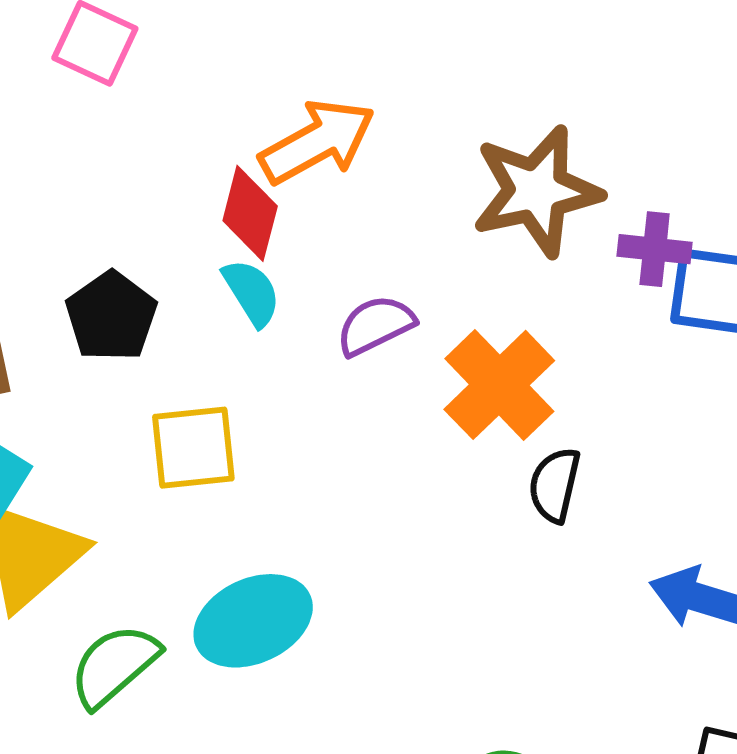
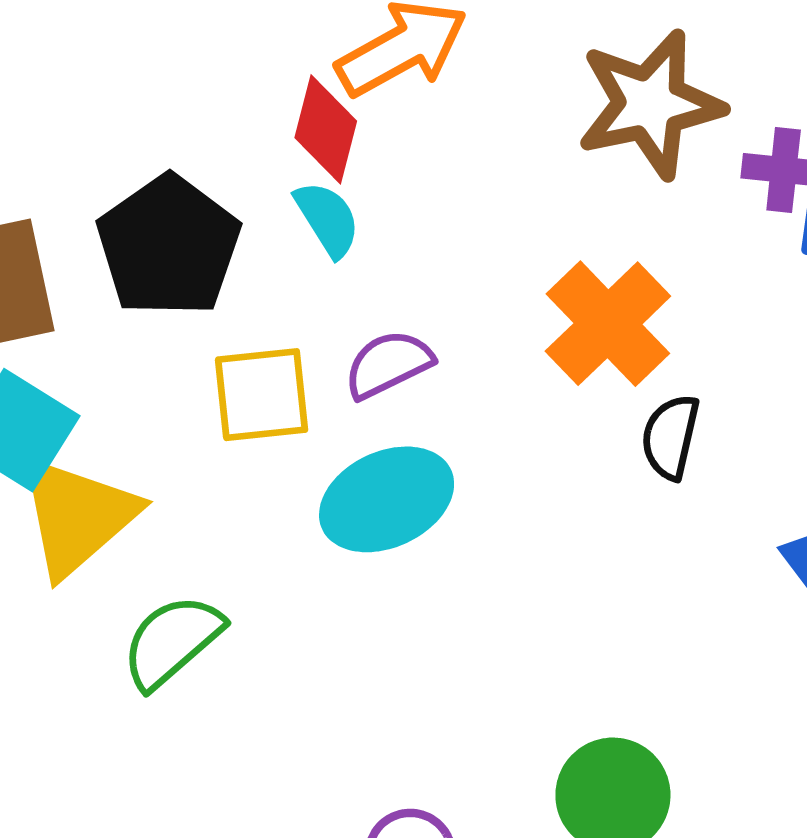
black pentagon: (111, 316) -> (169, 246), size x1.4
purple semicircle: (375, 325) -> (388, 364), moved
cyan ellipse: (253, 621) -> (387, 499), moved

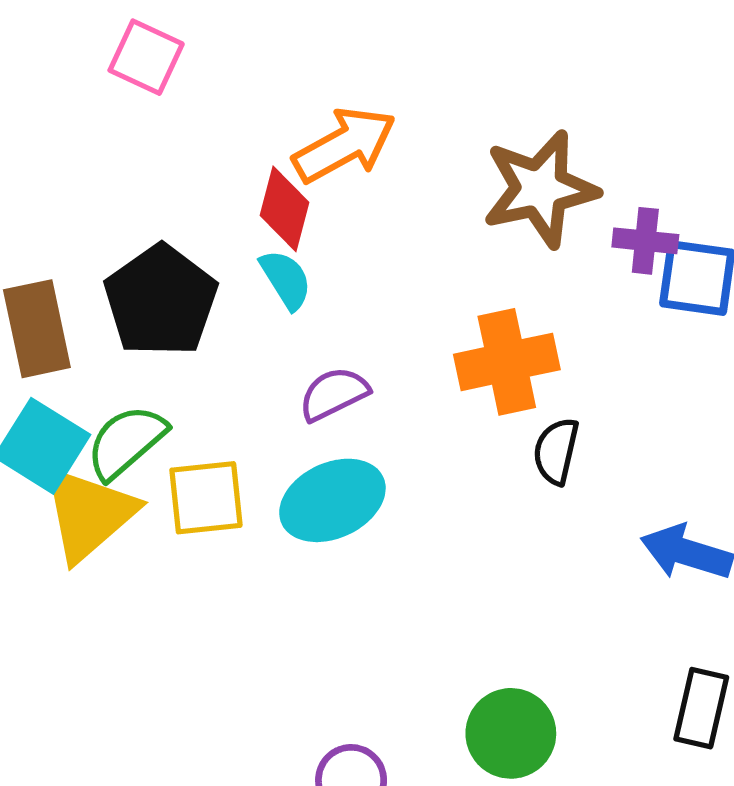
orange cross: (608, 324) -> (507, 362), turned 32
yellow square: (262, 395) -> (206, 498), moved
green semicircle: (172, 641) -> (126, 442), moved

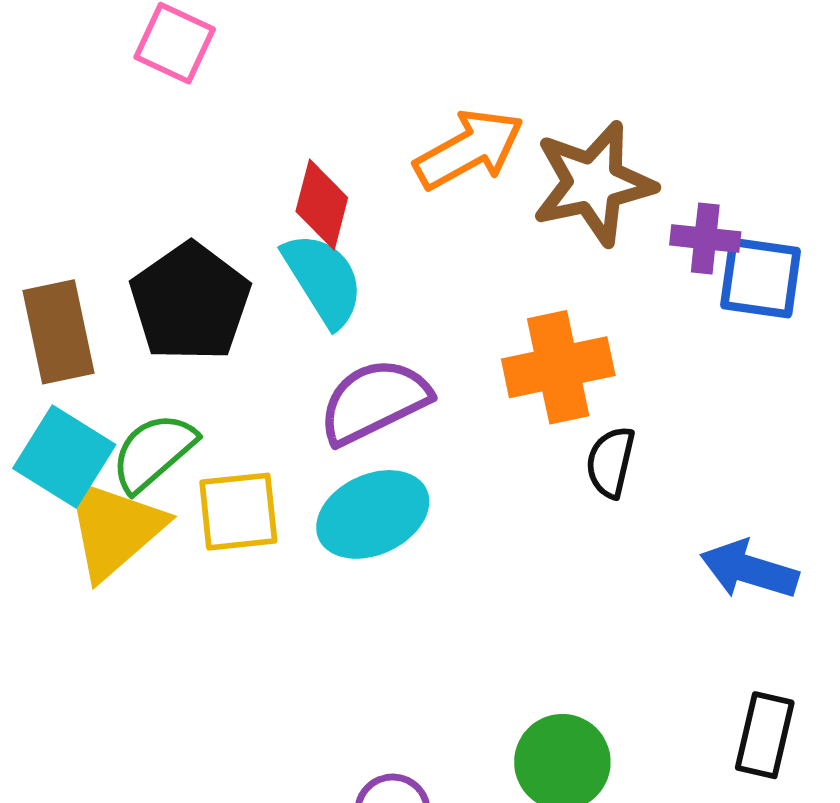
orange arrow: (344, 145) -> (469, 149), moved
cyan semicircle: (286, 279) -> (323, 280), size x1.5
purple semicircle: (334, 394) -> (374, 401), size x1.5

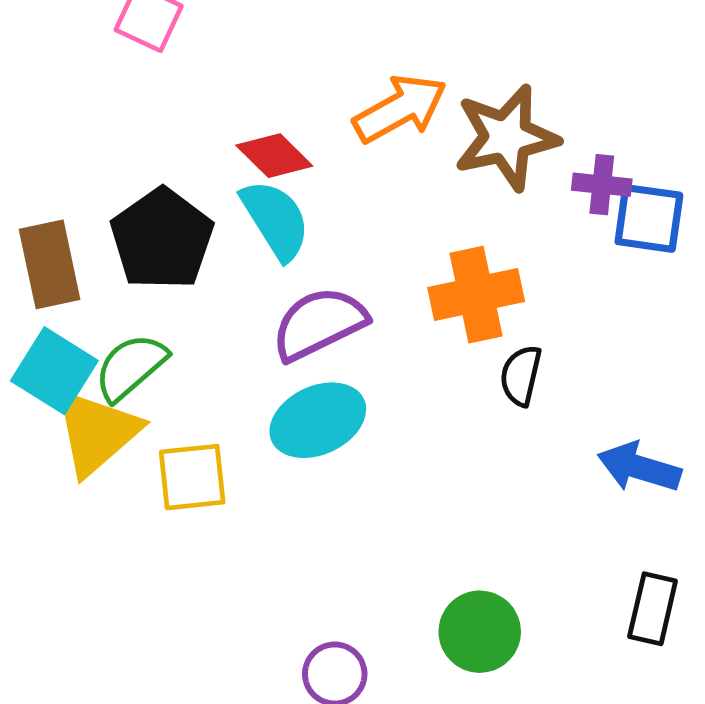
red diamond: (322, 205) -> (274, 156), turned -60
yellow square: (238, 512) -> (192, 477), moved

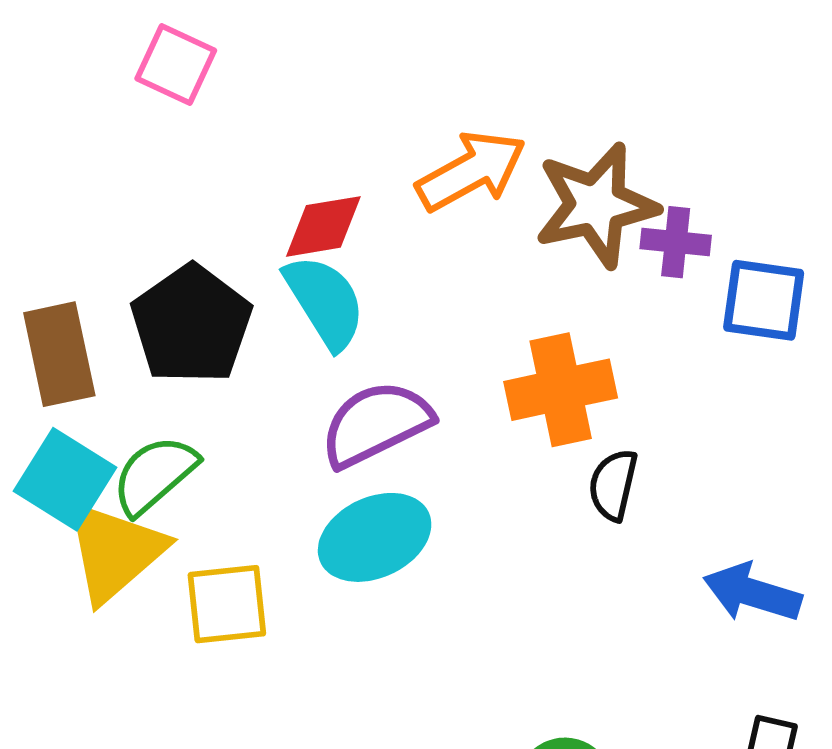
red diamond: (274, 156) -> (323, 226), turned -54
purple cross: (602, 185) -> (676, 242), moved

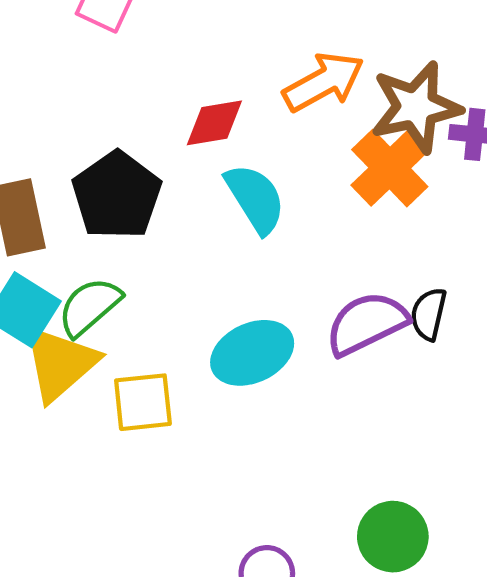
cyan semicircle: (325, 302) -> (255, 198), moved
orange cross: (561, 390) -> (390, 168), moved, turned -32
purple semicircle: (376, 424) -> (367, 323), moved

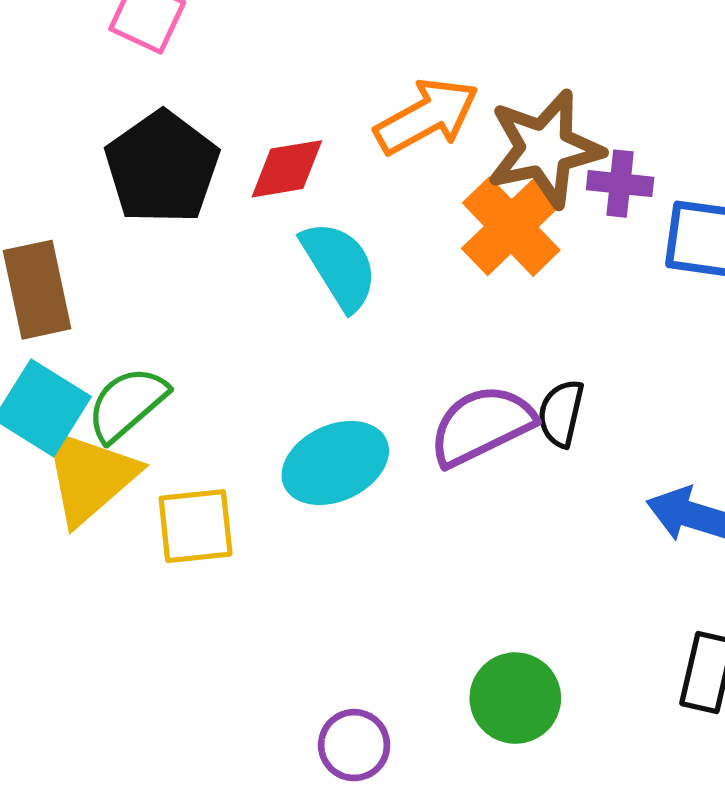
black pentagon: (117, 195) -> (162, 167), moved

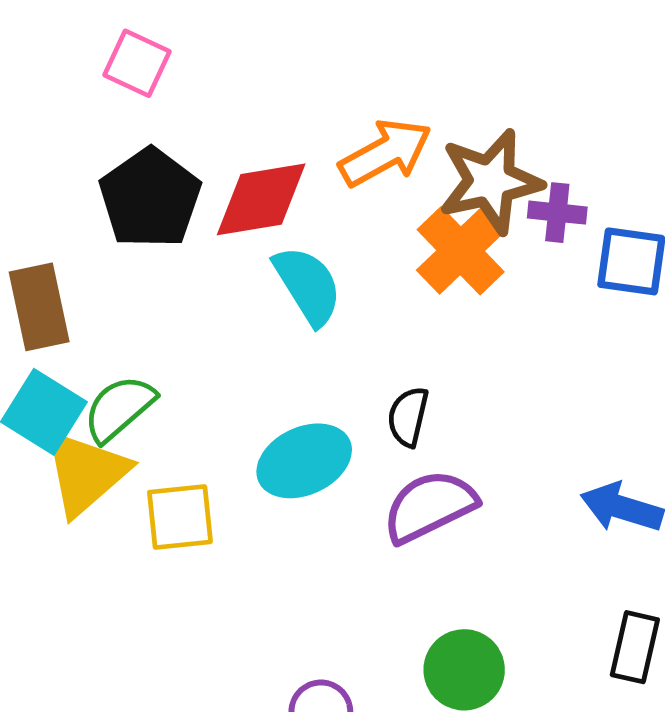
red diamond: (287, 169) -> (261, 199), size x1.4
black semicircle: (561, 413) -> (408, 417), moved
purple semicircle: (482, 425) -> (430, 506), moved

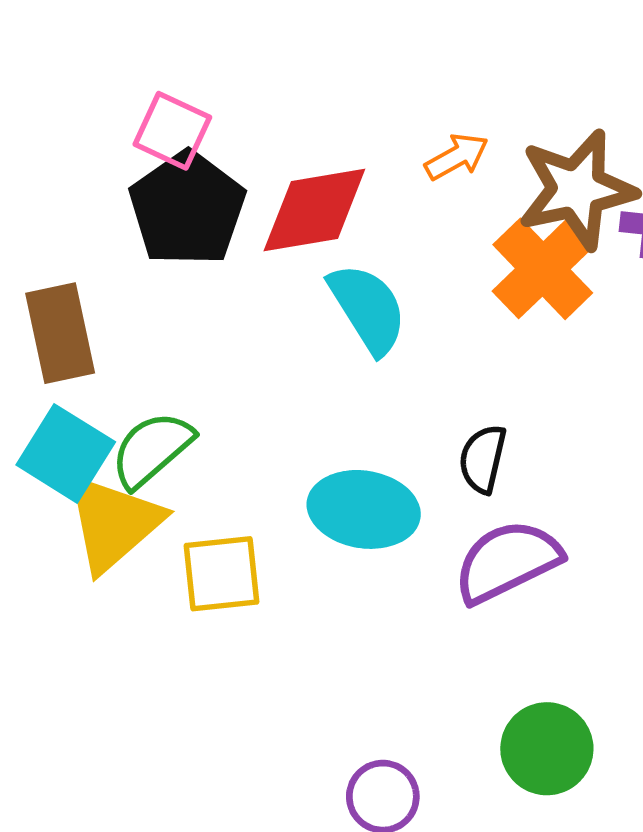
pink square: (137, 63) -> (172, 131), moved
orange arrow: (385, 153) -> (457, 157), size x0.6
cyan ellipse: (304, 461) -> (364, 509), turned 34

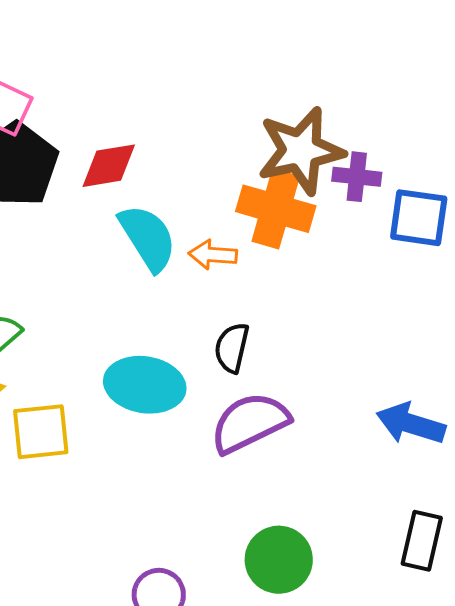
orange arrow: (457, 157) -> (213, 255), moved, turned -147
red diamond: (314, 210) -> (109, 166), size x0.7
orange cross: (543, 269) -> (276, 209), turned -30

